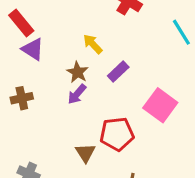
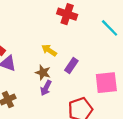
pink square: (160, 105) -> (106, 83), turned -30

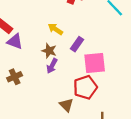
pink square: (106, 83) -> (95, 63), moved

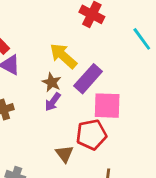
yellow arrow: (55, 29) -> (63, 56), size x1.5
purple rectangle: (77, 44) -> (88, 79), size x1.5

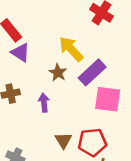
purple arrow: (53, 102) -> (44, 103), moved, turned 132
red pentagon: (91, 135) -> (92, 142), moved

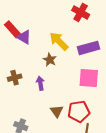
purple triangle: (21, 53) -> (24, 37), moved
purple rectangle: (92, 72) -> (89, 48), moved, turned 30

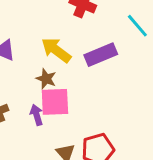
pink square: (89, 78) -> (55, 102), moved

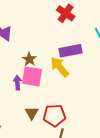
yellow arrow: (56, 50) -> (60, 67), moved

